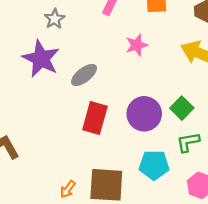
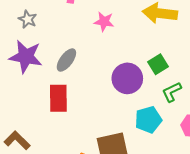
pink star: (137, 45) -> (104, 22), turned -30
green square: (182, 108) -> (158, 64), turned 30
red rectangle: (95, 118) -> (58, 98), moved

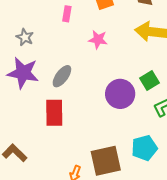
cyan pentagon: (148, 120) -> (144, 148), moved

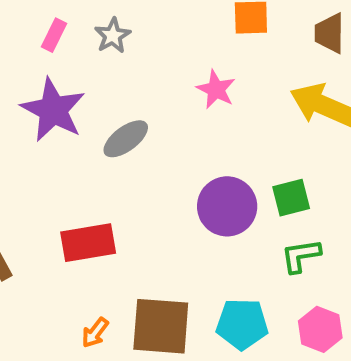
pink rectangle: (67, 14) -> (54, 35), moved
gray star: (25, 37) -> (113, 36), moved
red rectangle: (54, 113) -> (88, 243), moved, turned 64

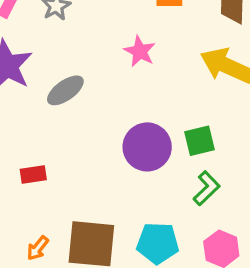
red rectangle: (88, 243) -> (33, 175), size x0.6
green L-shape: (301, 256) -> (207, 188), turned 144

